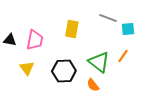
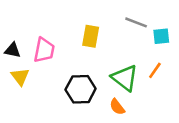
yellow triangle: (27, 68) -> (20, 77), moved

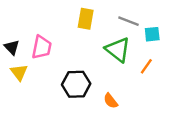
yellow rectangle: (91, 36) -> (86, 19), moved
black triangle: (13, 50) -> (12, 47), turned 35
green triangle: (125, 78) -> (118, 50), moved

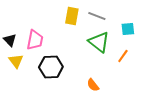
gray line: (128, 21) -> (97, 16), moved
black hexagon: (76, 84) -> (51, 67), moved

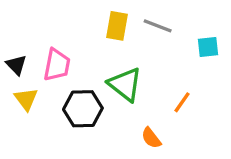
green triangle: (99, 42) -> (125, 84), moved
orange line: (123, 56) -> (182, 102), moved

